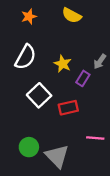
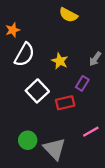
orange star: (29, 17) -> (13, 30), moved
purple rectangle: (83, 78) -> (82, 83), moved
pink line: (95, 138) -> (91, 132), turned -35

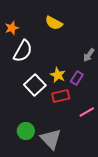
yellow semicircle: (68, 15) -> (54, 23), moved
yellow star: (60, 61) -> (58, 75), moved
pink line: (91, 132) -> (87, 112), moved

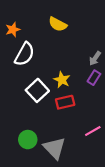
purple rectangle: (77, 78) -> (94, 78), moved
pink line: (87, 112) -> (93, 131), moved

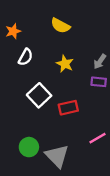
white semicircle: (25, 54) -> (26, 57), size x0.7
purple rectangle: (94, 78) -> (99, 82), turned 64
yellow star: (62, 80) -> (65, 64), moved

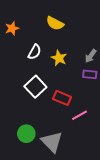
white semicircle: (26, 57) -> (34, 52), moved
red rectangle: (68, 108) -> (62, 98), turned 36
pink line: (98, 138) -> (79, 115), moved

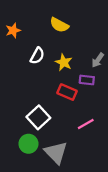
purple rectangle: (90, 74) -> (87, 80), moved
white square: (35, 87) -> (38, 117), moved
red rectangle: (62, 98) -> (67, 92), moved

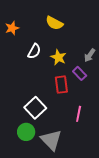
purple rectangle: (87, 80) -> (80, 73), turned 40
red rectangle: (67, 92) -> (61, 85), turned 60
pink line: (86, 124) -> (79, 114), turned -49

